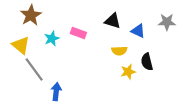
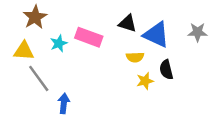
gray star: (167, 22) -> (198, 32), moved
blue triangle: (138, 31) -> (156, 35), size x1.6
pink rectangle: (78, 33) -> (89, 37), size x1.5
yellow triangle: (21, 45) -> (24, 51), turned -36

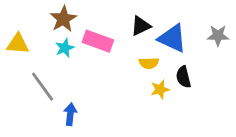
brown star: (35, 17) -> (63, 19), moved
black triangle: (128, 23) -> (141, 26), turned -42
yellow triangle: (24, 51) -> (18, 44), moved

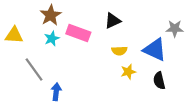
blue triangle: (172, 38) -> (155, 50), moved
black semicircle: (183, 77) -> (159, 81), moved

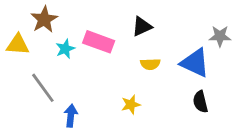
brown star: (51, 15) -> (44, 19), moved
yellow star: (128, 72) -> (131, 105), moved

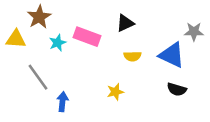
black semicircle: (200, 102) -> (177, 89), turned -60

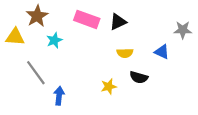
pink rectangle: (87, 37) -> (87, 19), moved
blue triangle: (172, 55) -> (162, 52), size x0.6
black semicircle: (177, 89) -> (139, 77), moved

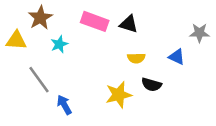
black triangle: (118, 22) -> (129, 24), turned 42
yellow star: (109, 87) -> (119, 95), size x1.5
blue arrow: (59, 96) -> (64, 105), turned -36

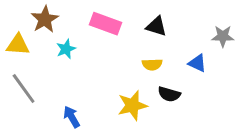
black triangle: (129, 24) -> (156, 26), moved
gray line: (39, 80) -> (24, 89), moved

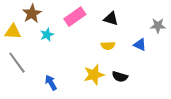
pink rectangle: (106, 24) -> (75, 17), turned -55
black semicircle: (169, 94) -> (120, 77), moved

